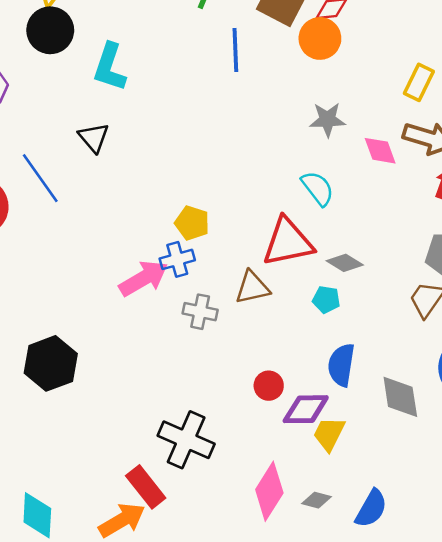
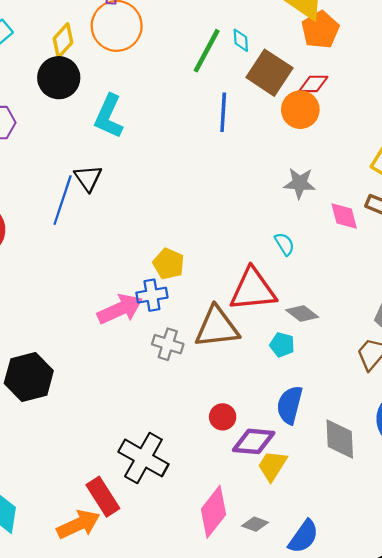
blue line: (40, 178) -> (63, 200), moved, turned 48
cyan semicircle: (318, 188) -> (285, 244), size x0.7
brown triangle: (252, 288) -> (217, 327), size x1.4

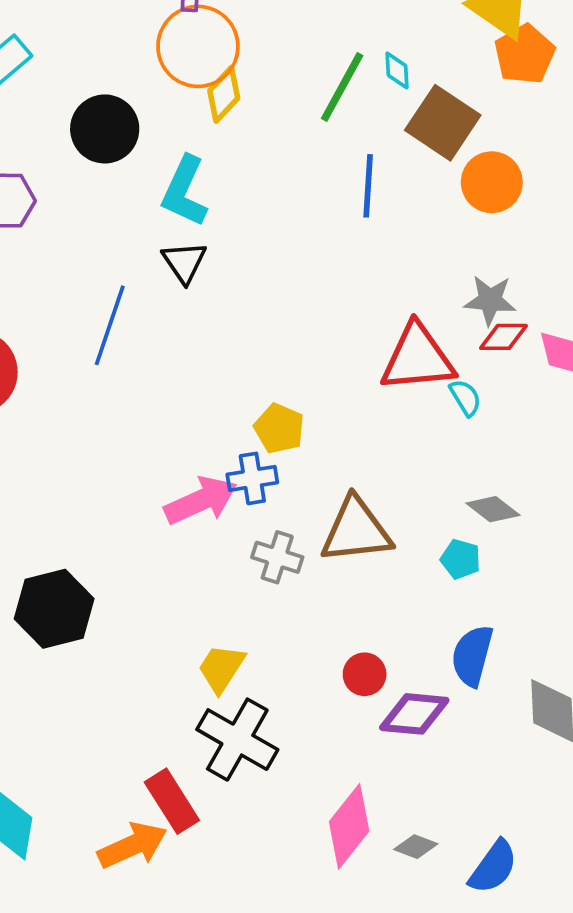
yellow diamond: (63, 40) -> (224, 94), moved
red diamond: (313, 84) -> (504, 337), moved
black triangle: (88, 178) -> (184, 262), moved
red triangle: (253, 290) -> (418, 358), moved
yellow trapezoid: (272, 466) -> (221, 668), moved

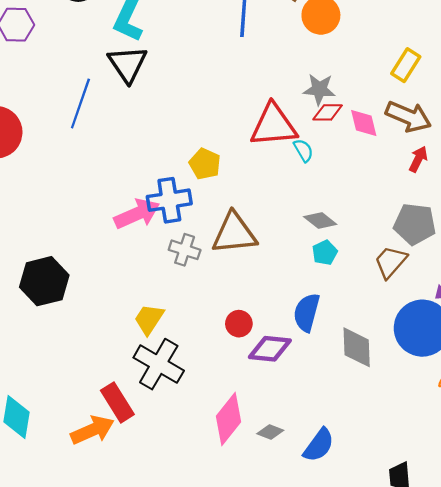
black triangle: (184, 262) -> (127, 64), size x1.4
yellow pentagon: (279, 428) -> (205, 164), moved
blue cross: (252, 478) -> (169, 200), size x1.4
cyan pentagon: (461, 559) -> (325, 253), moved, turned 30

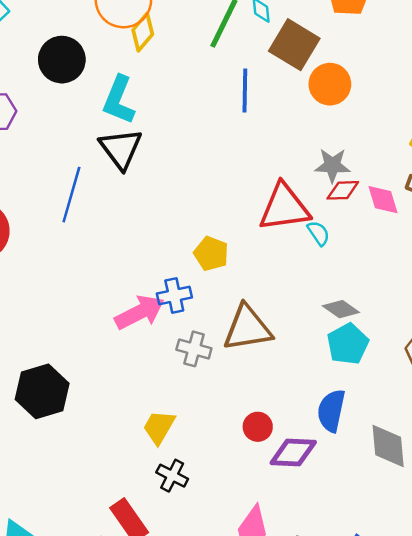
blue cross: (169, 200) -> (174, 295), size x0.7
cyan pentagon: (325, 253) -> (348, 344), size x1.5
black cross: (159, 364) -> (172, 476), size x0.6

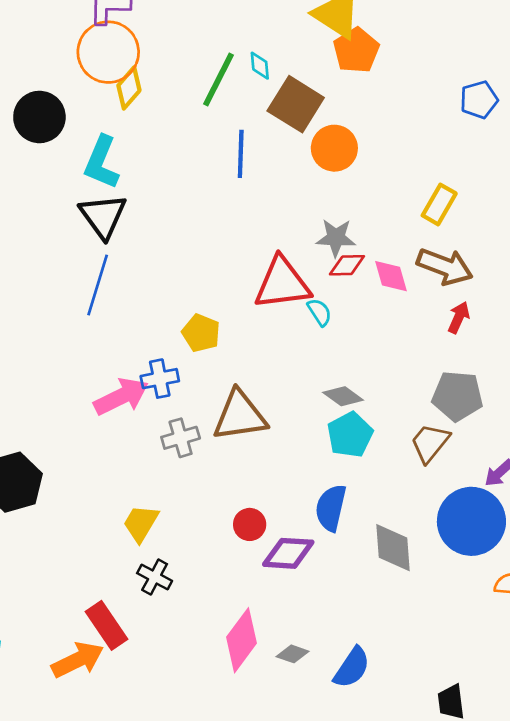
blue line: (71, 195) -> (98, 285), moved
gray cross: (194, 349) -> (181, 438), turned -32

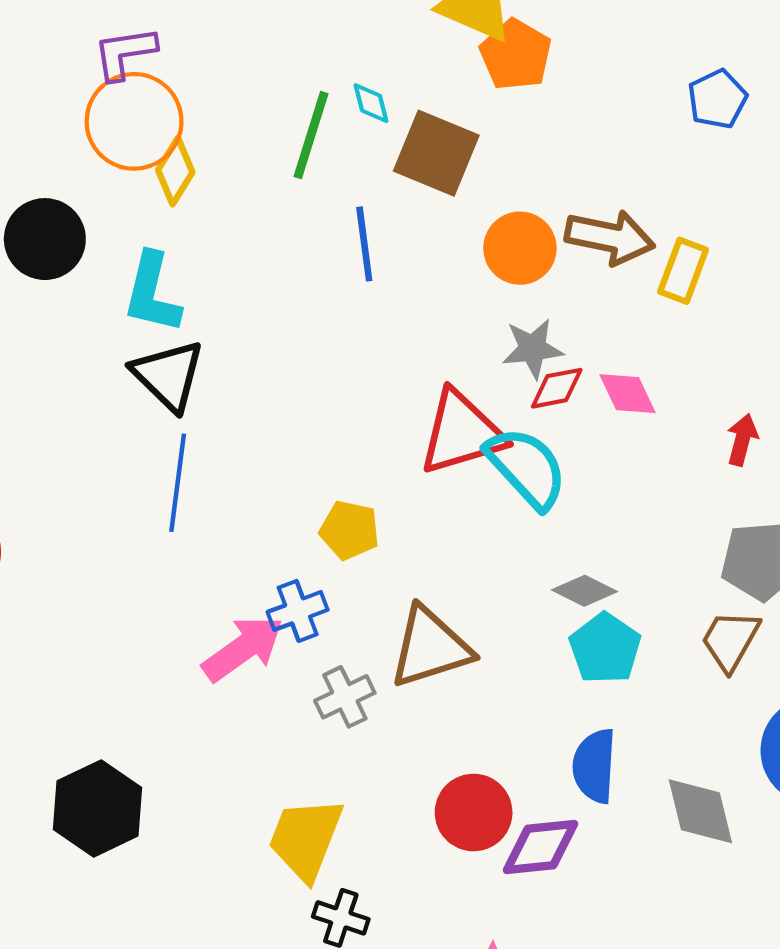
orange circle: (334, 148) -> (520, 248), moved
brown arrow: (445, 266) -> (610, 237), moved
cyan semicircle: (319, 312) -> (526, 467), size x2.0
yellow trapezoid: (141, 523) -> (306, 839), size x1.4
red circle: (250, 524) -> (474, 812), size x1.5

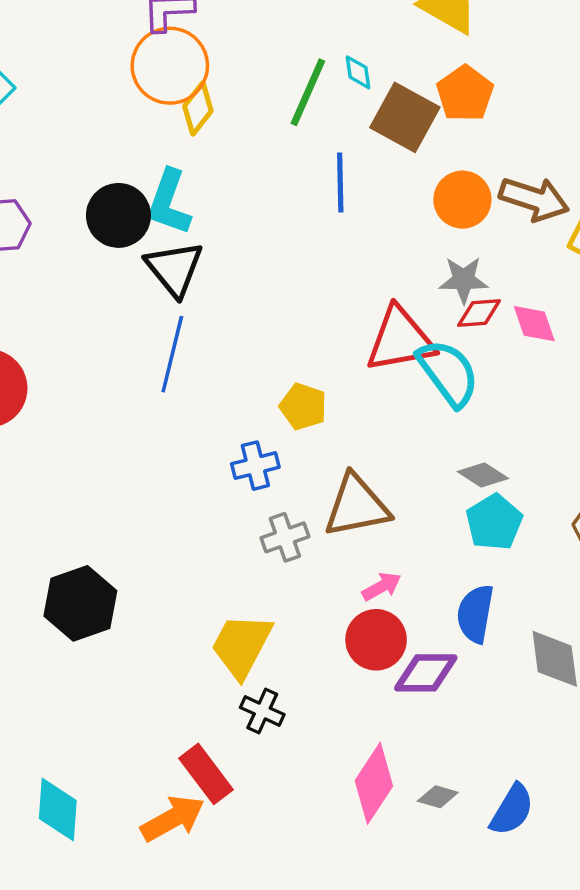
orange pentagon: (516, 55) -> (465, 94), moved
black circle: (45, 239) -> (118, 215), moved
pink arrow: (243, 649) -> (382, 587), moved, size x0.6

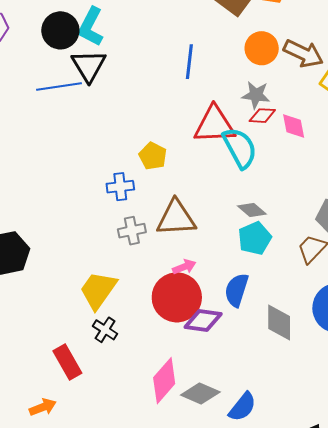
blue line: (340, 183) -> (189, 62), moved
blue line: (172, 354) -> (59, 86), moved, turned 60
red circle: (376, 640) -> (177, 297), size x1.4
gray diamond: (438, 797) -> (200, 394), size x1.6
orange arrow: (173, 818) -> (43, 407), moved, size x0.7

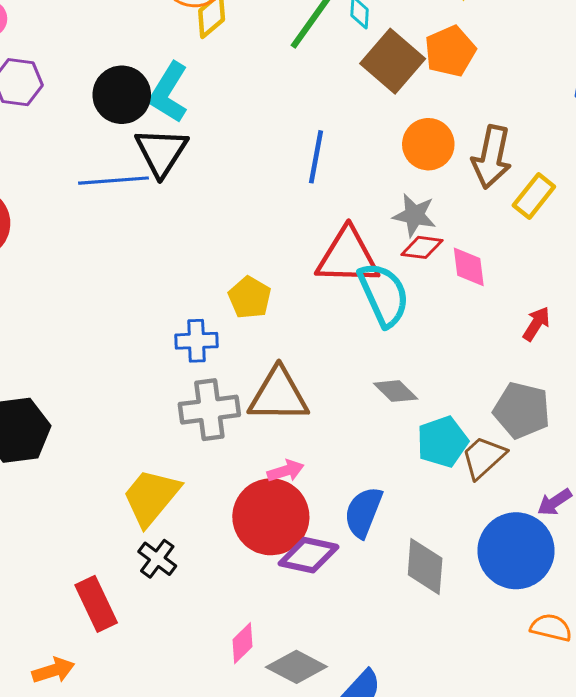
brown arrow: (303, 54) -> (492, 157), turned 72
gray cross: (132, 231) -> (209, 410), size x1.4
cyan pentagon: (255, 238) -> (442, 442), moved
pink diamond: (164, 381) -> (242, 643), size x0.6

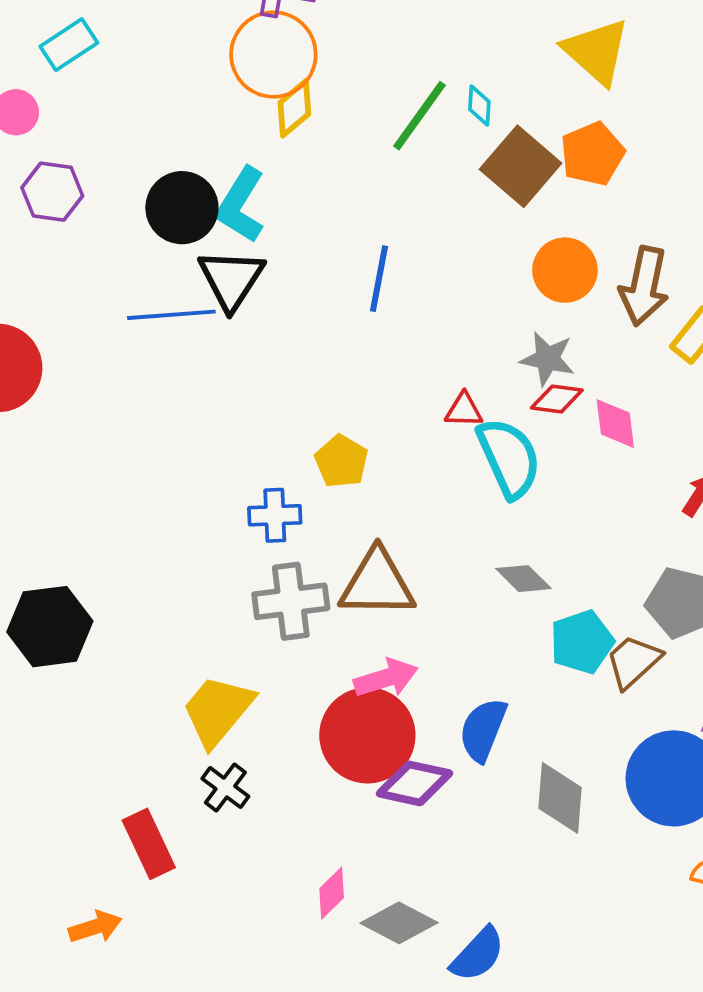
blue line: (316, 157) -> (379, 279), moved
red triangle: (348, 256) -> (464, 410), size x0.5
pink arrow: (286, 471) -> (386, 678), size x1.4

